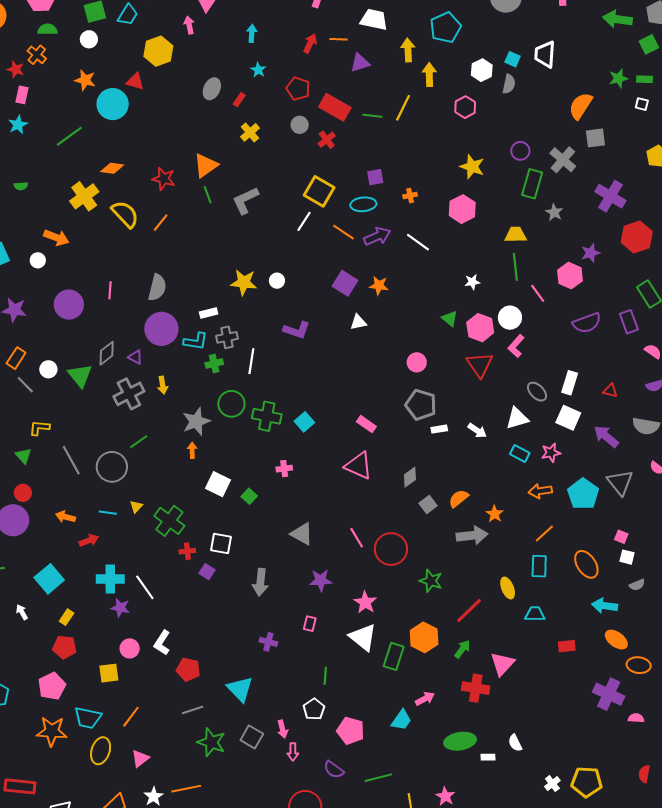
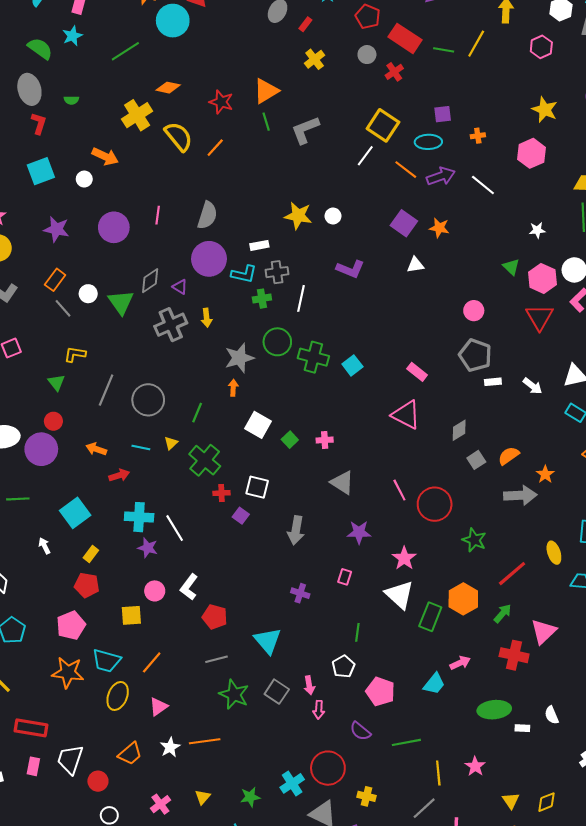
green line: (139, 442) -> (197, 413), moved, turned -36
gray line: (71, 460) -> (106, 390), turned 48
pink cross: (284, 469) -> (325, 440), moved

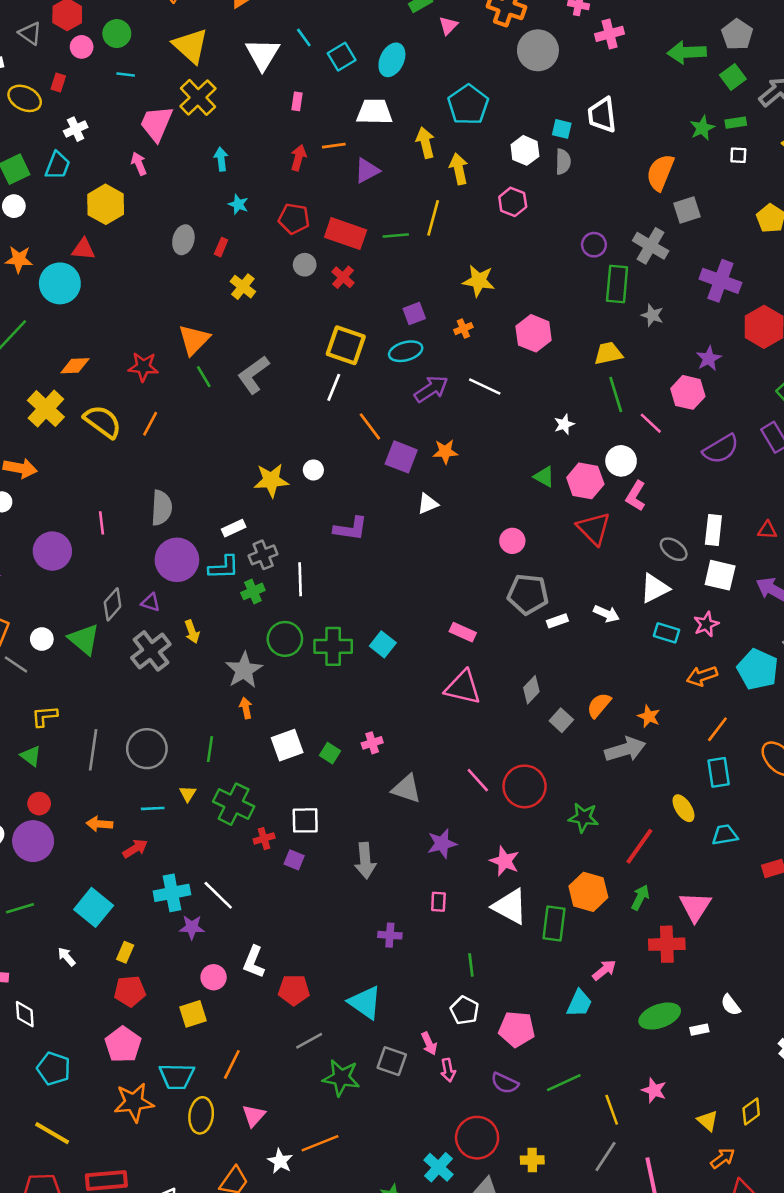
yellow star: (545, 110) -> (479, 281), moved
orange line: (406, 170) -> (370, 426), moved, turned 30
white square: (258, 425) -> (287, 745), turned -35

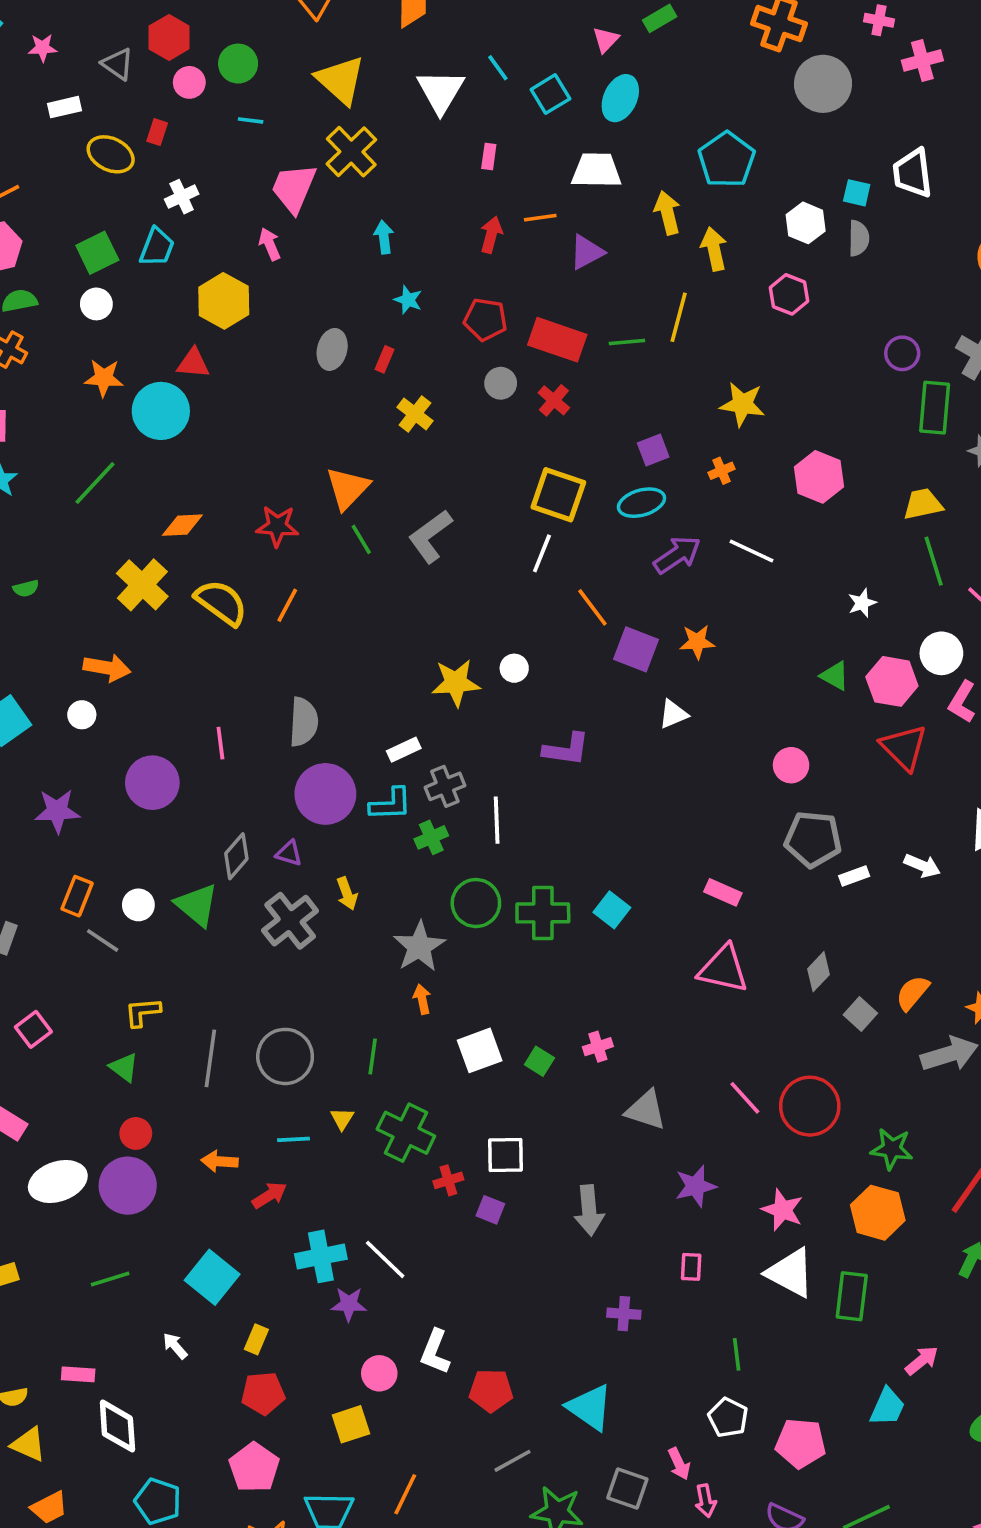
pink triangle: (448, 26) -> (606, 40), moved
orange hexagon: (588, 892) -> (878, 1213), moved
white diamond: (25, 1014) -> (117, 1426), size x1.4

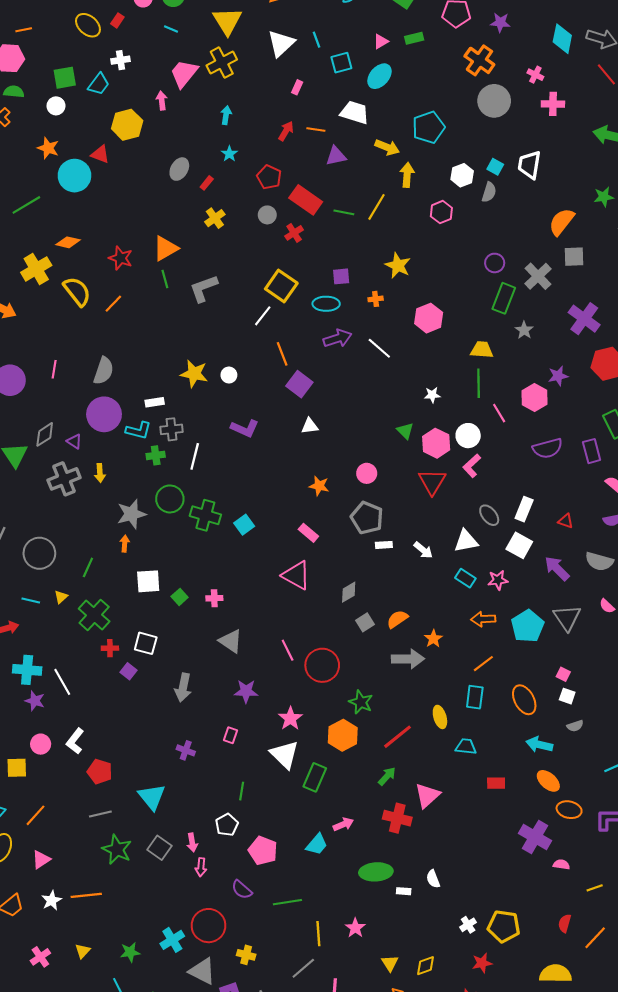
yellow arrow: (667, 213) -> (387, 147), turned 110
orange star: (697, 642) -> (319, 486), moved

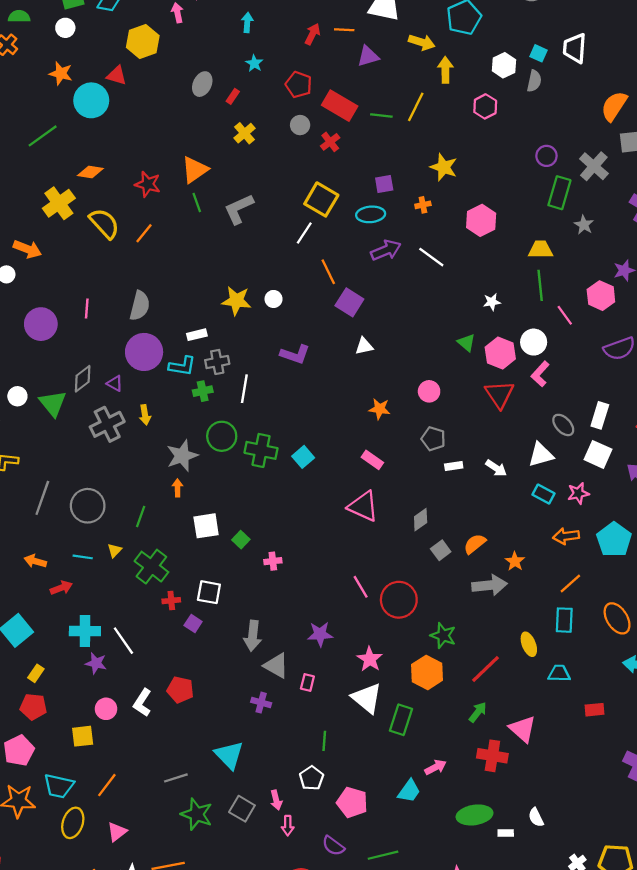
gray pentagon: (367, 518) -> (433, 439), size x0.7
pink cross: (214, 598) -> (273, 561), moved
gray triangle: (231, 641) -> (276, 666), moved
red pentagon: (100, 772) -> (180, 690), moved
pink triangle: (427, 795) -> (522, 729), turned -32

